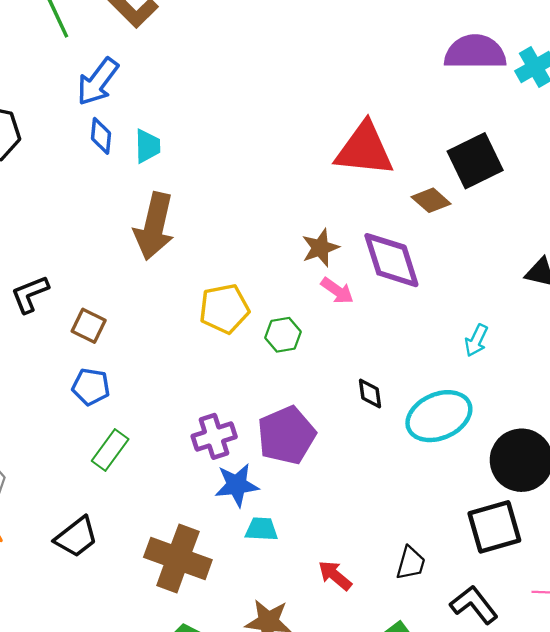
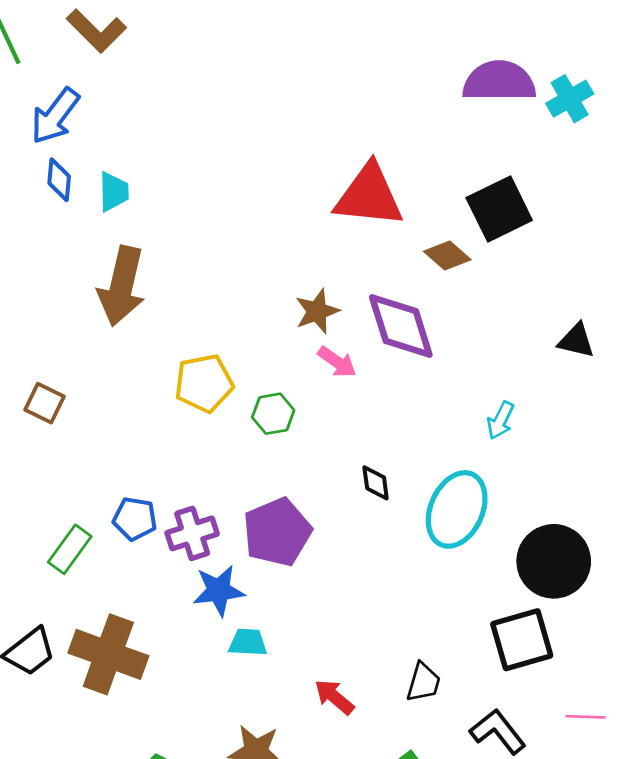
blue pentagon: (91, 387) -> (135, 519), moved
cyan ellipse: (439, 416) -> (457, 509), turned -42
brown cross: (178, 558) -> (108, 654), moved

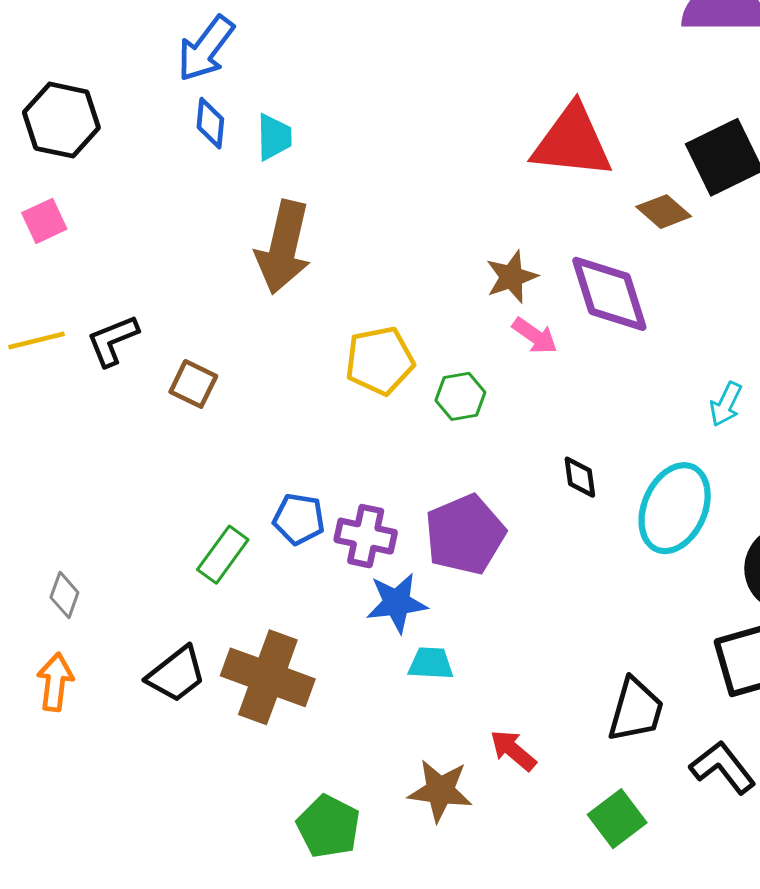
purple cross: (192, 533) -> (366, 536), turned 30
black trapezoid: (423, 682) -> (636, 710), size x1.4
red arrow: (334, 697) -> (513, 750), moved

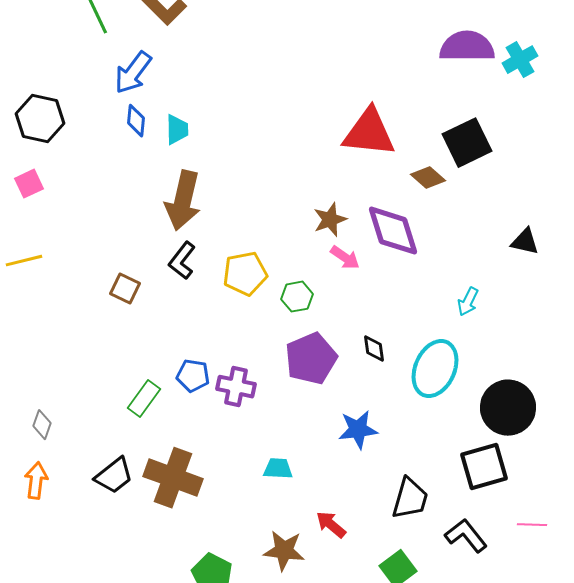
black L-shape: (113, 340) -> (182, 261), moved, turned -30
purple pentagon: (465, 535) -> (311, 359), moved
blue star: (397, 603) -> (358, 430), moved

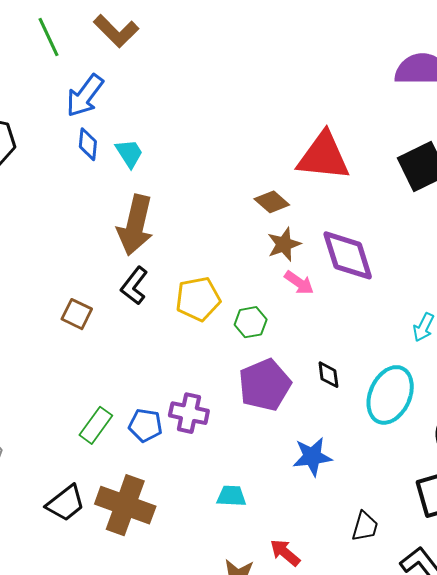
cyan trapezoid: (177, 130) -> (129, 153), turned -32
brown diamond: (428, 178) -> (272, 202), moved
blue pentagon: (193, 376) -> (145, 425), moved
black trapezoid: (410, 499) -> (365, 526), size x0.7

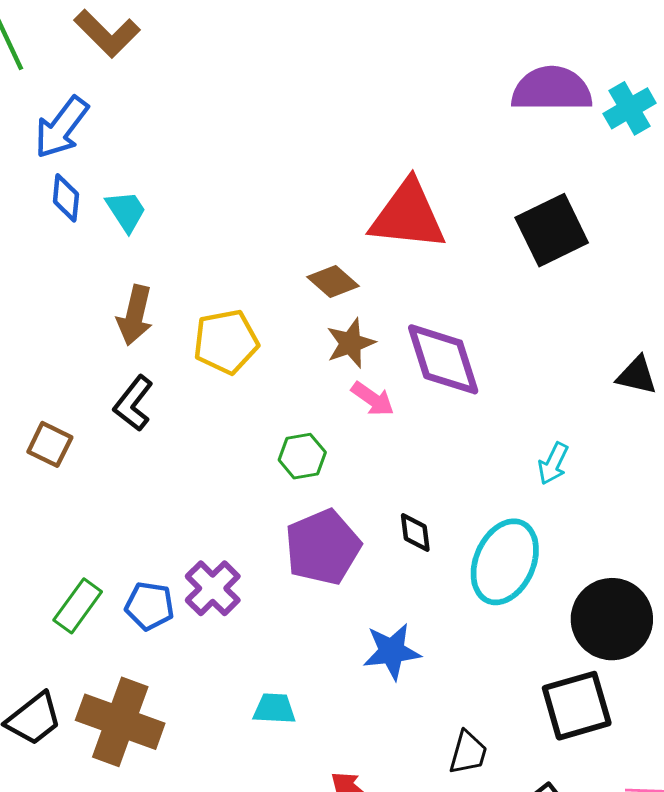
brown arrow: (135, 225) -> (135, 315), size x0.7
yellow pentagon: (198, 299) -> (226, 342), moved
purple cross: (189, 413) -> (213, 588), turned 33

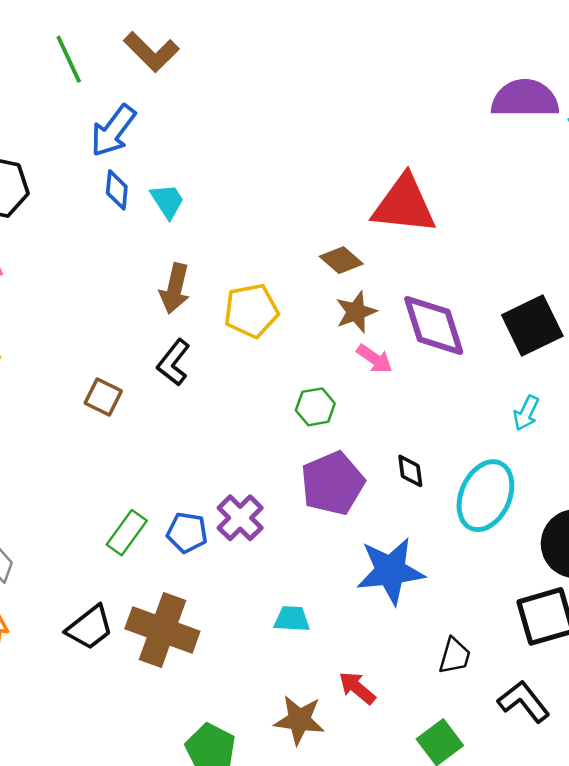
black square: (552, 230) -> (532, 325), moved
blue star: (392, 651) -> (391, 571), size x1.4

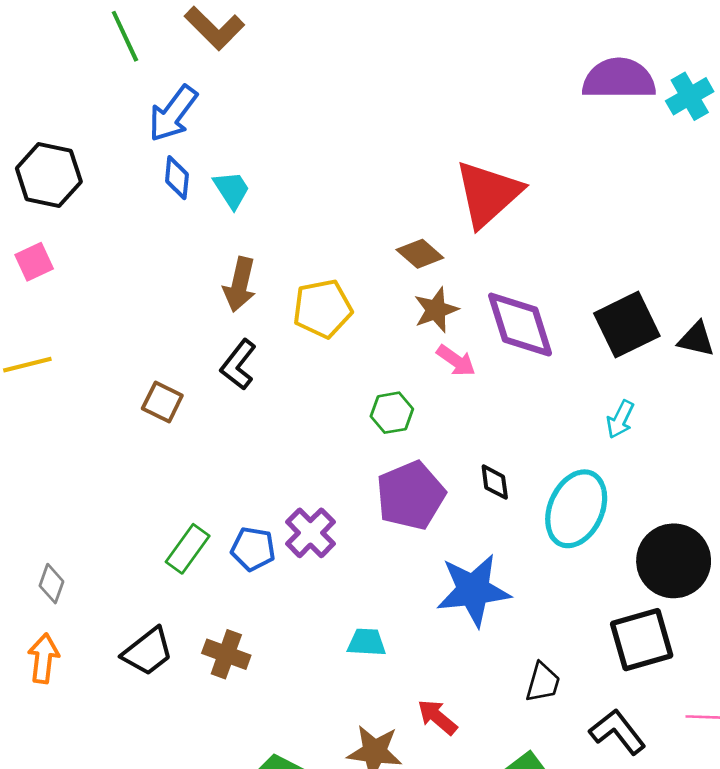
red triangle: (404, 205) -> (488, 194), turned -48
brown cross: (162, 630) -> (226, 654), size x0.6

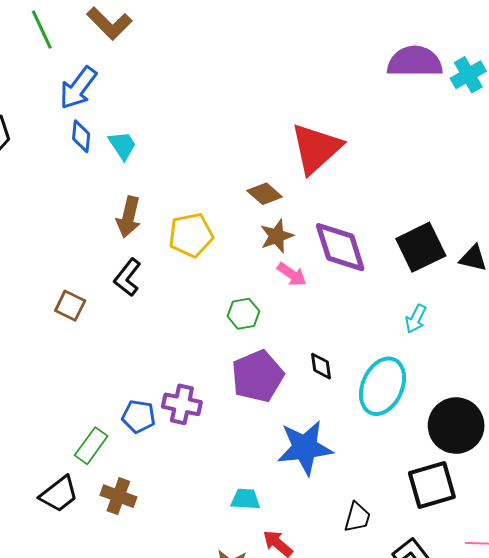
purple cross: (310, 533) -> (182, 404), turned -33
green rectangle: (188, 549) -> (91, 446), moved
cyan trapezoid: (367, 642) -> (245, 499), moved

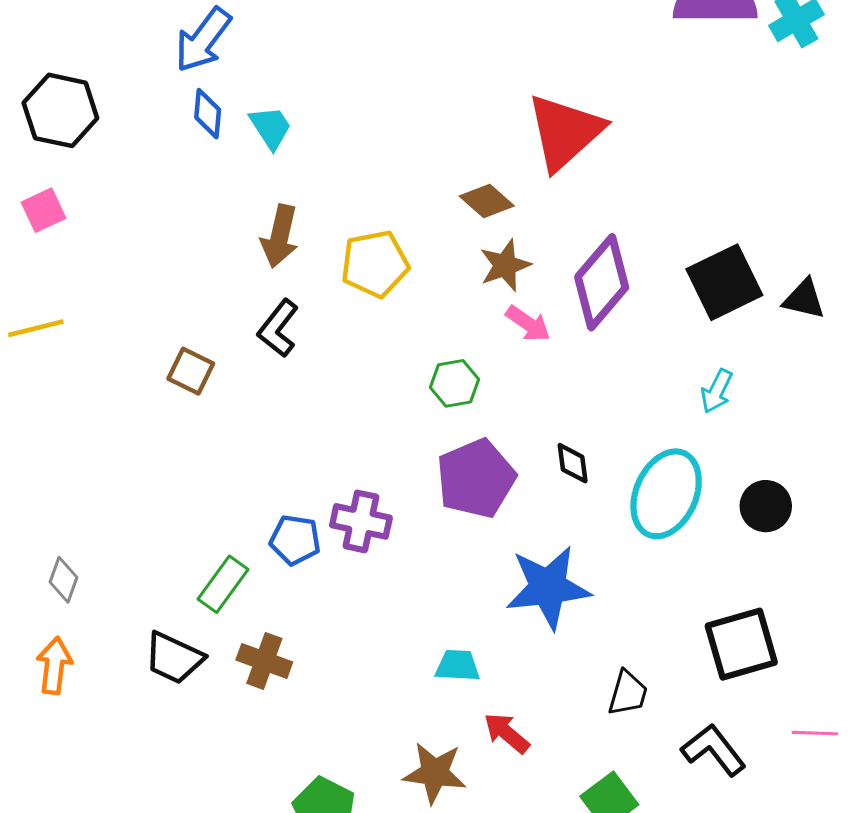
purple diamond: (340, 247) -> (602, 282), turned 58
black circle: (456, 426) -> (766, 506), moved, size x0.6
black trapezoid: (59, 494) -> (174, 658), turned 63

